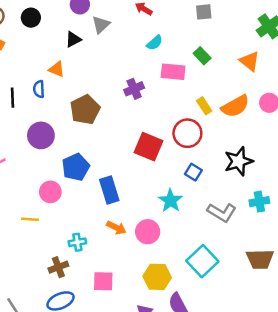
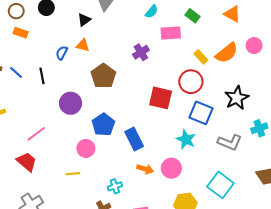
orange triangle: (57, 69) -> (83, 45), moved
blue semicircle: (39, 89) -> (62, 53), moved, turned 40
blue square: (193, 172) -> (201, 113), size x1.6

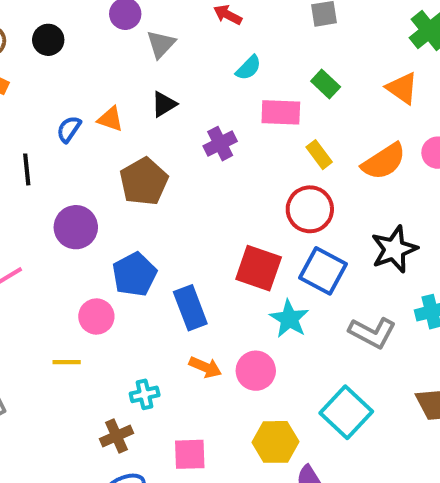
black triangle: (84, 20) -> (164, 104), moved
yellow rectangle: (201, 57) -> (319, 155), moved
red square: (161, 98) -> (259, 268), moved

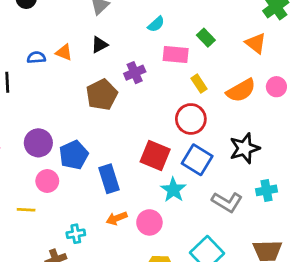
blue semicircle: (69, 129) -> (36, 57), turned 48
brown pentagon: (144, 182) -> (102, 95), moved
purple circle: (76, 227) -> (38, 143), moved
orange arrow: (205, 367) -> (117, 218), turned 132

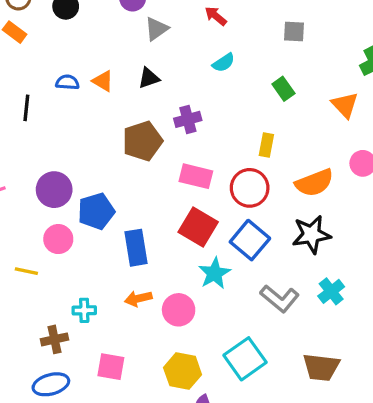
pink rectangle: (176, 55) -> (196, 176), moved
yellow rectangle: (199, 84) -> (266, 145), turned 36
orange semicircle: (241, 90) -> (314, 183), moved
cyan cross: (267, 190) -> (331, 291), turned -36

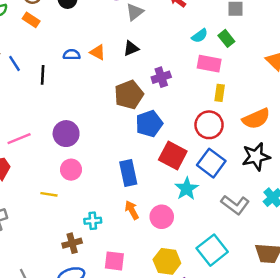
cyan semicircle: (224, 63) -> (200, 36), moved
green rectangle: (283, 89) -> (226, 38), moved
pink rectangle: (196, 176) -> (209, 64), moved
blue pentagon: (96, 211) -> (149, 124), moved
orange arrow: (138, 299) -> (132, 210), turned 78

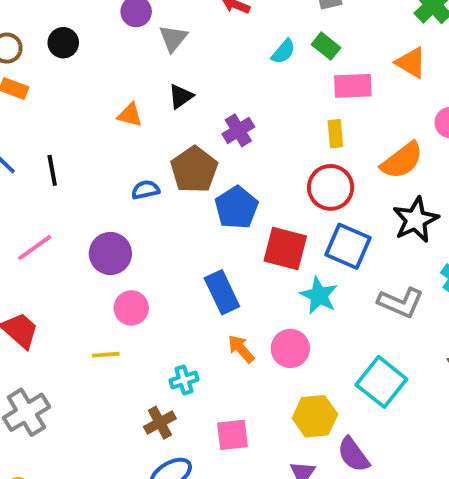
blue semicircle: (72, 55) -> (145, 190), moved
pink rectangle: (209, 64) -> (353, 86), moved
pink line: (19, 139) -> (35, 248), moved

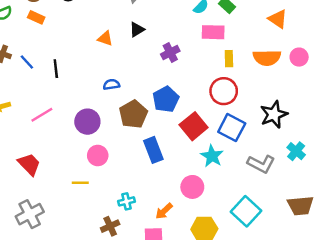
pink rectangle: (353, 86) -> (213, 32), moved
orange semicircle: (402, 160) -> (267, 58), moved, turned 32
brown pentagon: (194, 170) -> (133, 114), moved
red square: (285, 249) -> (194, 126), turned 32
orange arrow: (241, 349) -> (164, 211), moved, turned -96

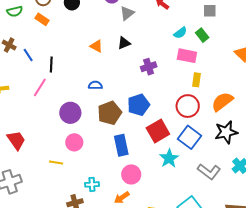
orange semicircle: (267, 58) -> (222, 102), moved, turned 135
pink line: (42, 115) -> (40, 87), moved, turned -36
pink circle: (192, 187) -> (131, 174), moved

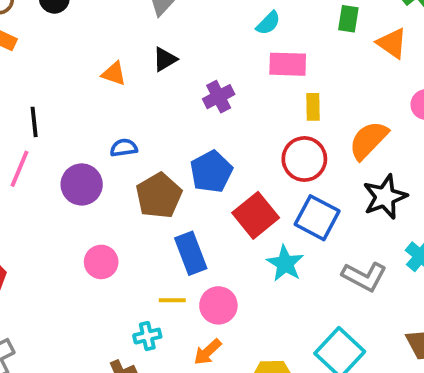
green rectangle: (202, 35) -> (348, 19), moved, turned 56
purple circle: (70, 113) -> (82, 184), moved
yellow line: (56, 163) -> (172, 300), moved

